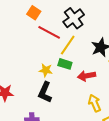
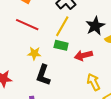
red line: (49, 32) -> (27, 25), moved
yellow star: (46, 70) -> (34, 53), moved

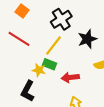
black star: (95, 26) -> (87, 39), moved
yellow star: (34, 53) -> (39, 70), moved

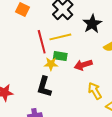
red line: (19, 39) -> (42, 42), moved, turned 55
yellow line: (53, 46) -> (60, 37), turned 50

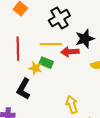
red line: (42, 42) -> (18, 49), moved
red arrow: (83, 65) -> (70, 52), moved

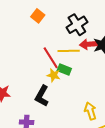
red line: (18, 49) -> (51, 58), moved, turned -30
red arrow: (70, 52) -> (89, 44), moved

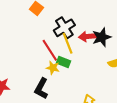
black cross: (77, 25) -> (64, 28), moved
yellow line: (69, 51) -> (68, 43), turned 70

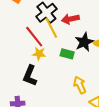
black star: (102, 37) -> (84, 42), moved
green rectangle: (63, 62) -> (67, 54), moved

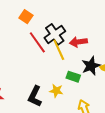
red line: (34, 37) -> (37, 42), moved
yellow star: (39, 54) -> (56, 91), moved

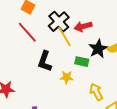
red line: (37, 42) -> (27, 32), moved
black L-shape: (35, 96) -> (45, 61), moved

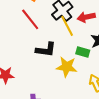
black L-shape: (45, 61) -> (46, 50), turned -105
yellow star: (67, 77) -> (67, 67), size x1.5

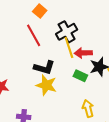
red arrow: (86, 17) -> (83, 53), moved
yellow star: (67, 67) -> (46, 85), moved

